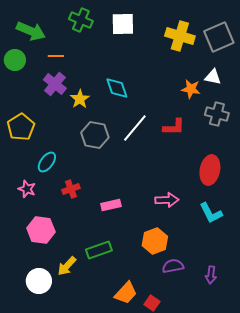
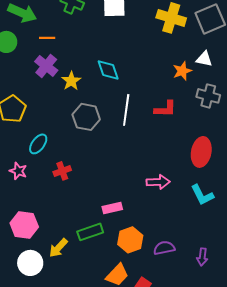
orange star: (191, 89) -> (182, 71), turned -30
white line: (135, 128) -> (126, 110), turned -32
pink rectangle: (111, 205) -> (112, 208), moved
pink hexagon: (41, 230) -> (24, 225), moved
orange hexagon: (155, 241) -> (130, 240), moved

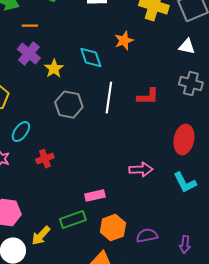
orange star: (182, 71) -> (124, 41), moved

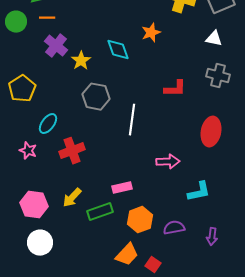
orange line: (30, 26) -> (47, 18), moved
white line: (109, 98) -> (132, 120), moved
red cross: (45, 159) -> (72, 151), size x1.4
cyan L-shape: (185, 183) -> (199, 192), moved, turned -75
yellow arrow: (41, 236) -> (72, 198), moved

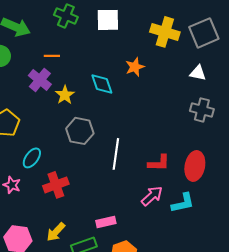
orange line: (47, 18) -> (52, 56), moved
red L-shape: (175, 89) -> (159, 163), moved
pink arrow: (168, 162) -> (152, 196), turned -40
cyan L-shape: (199, 192) -> (183, 203), moved

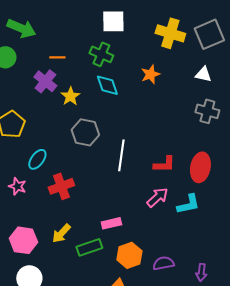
green cross: (66, 16) -> (101, 54), moved
orange star: (135, 67) -> (150, 74), moved

